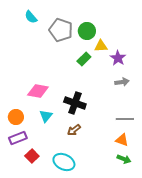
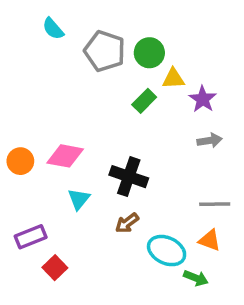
orange circle: (16, 117) -> (20, 161), moved
green arrow: (124, 159) -> (196, 278), moved
cyan ellipse: (64, 162) -> (167, 251), moved

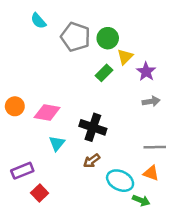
yellow triangle: (173, 79) -> (125, 57), turned -42
orange circle: (20, 161) -> (15, 106), moved

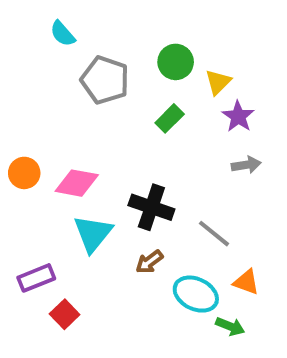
gray pentagon: (76, 37) -> (105, 80), moved
yellow triangle: (125, 57) -> (218, 82), moved
cyan triangle: (57, 143) -> (93, 234), size x1.5
gray line: (155, 147) -> (214, 234), moved, turned 40

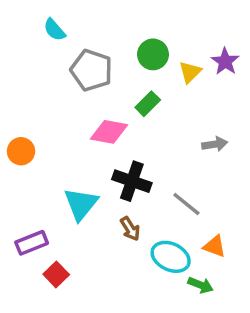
purple star: (238, 116) -> (225, 61), moved
pink diamond: (77, 183) -> (109, 132), moved
brown arrow: (149, 262) -> (130, 229), turned -85

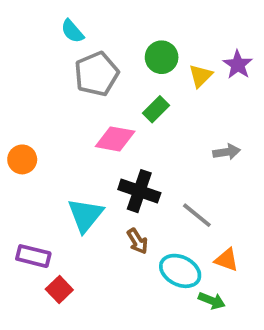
cyan semicircle: (54, 30) -> (72, 31), moved
gray pentagon: (91, 70) -> (97, 74), turned 30
purple rectangle: (32, 243) -> (33, 256), turned 36

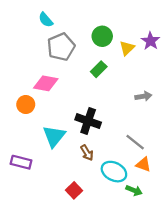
pink diamond: (115, 139) -> (46, 83), moved
orange circle: (22, 159) -> (26, 104), moved
gray line: (197, 215) -> (135, 142), moved
red square: (59, 290) -> (74, 190), moved

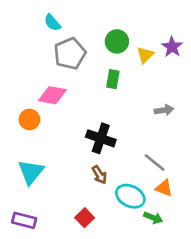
green rectangle: (99, 69) -> (113, 79), turned -35
cyan triangle: (54, 136) -> (31, 172), moved
purple rectangle: (21, 162) -> (24, 220), moved

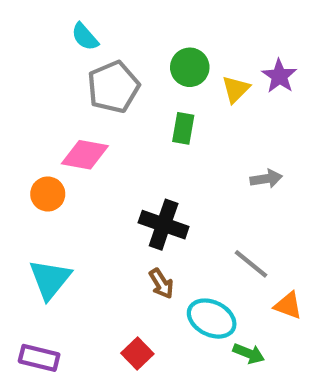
orange triangle: (164, 188) -> (288, 305), moved

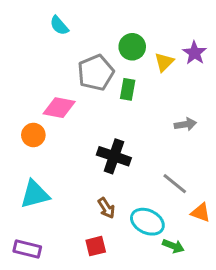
gray pentagon: (113, 87) -> (96, 73), moved
cyan triangle: (50, 279) -> (35, 194), turned 36
brown arrow: (161, 284) -> (106, 208), moved
red square: (137, 353) -> (96, 246), turned 30

